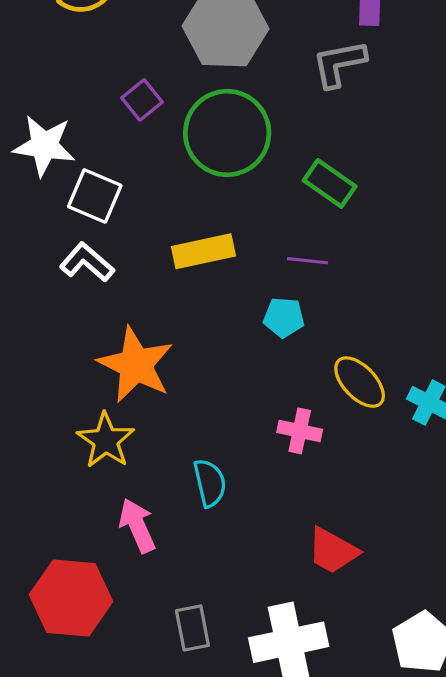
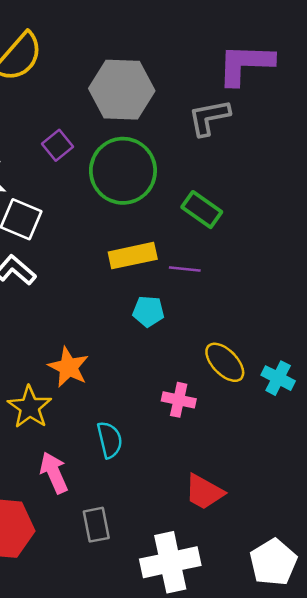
yellow rectangle: (203, 251) -> (133, 256), moved
cyan pentagon: (284, 317) -> (148, 311), moved
orange star: (136, 365) -> (68, 367), moved, size x0.7
gray rectangle: (192, 628) -> (96, 525), moved

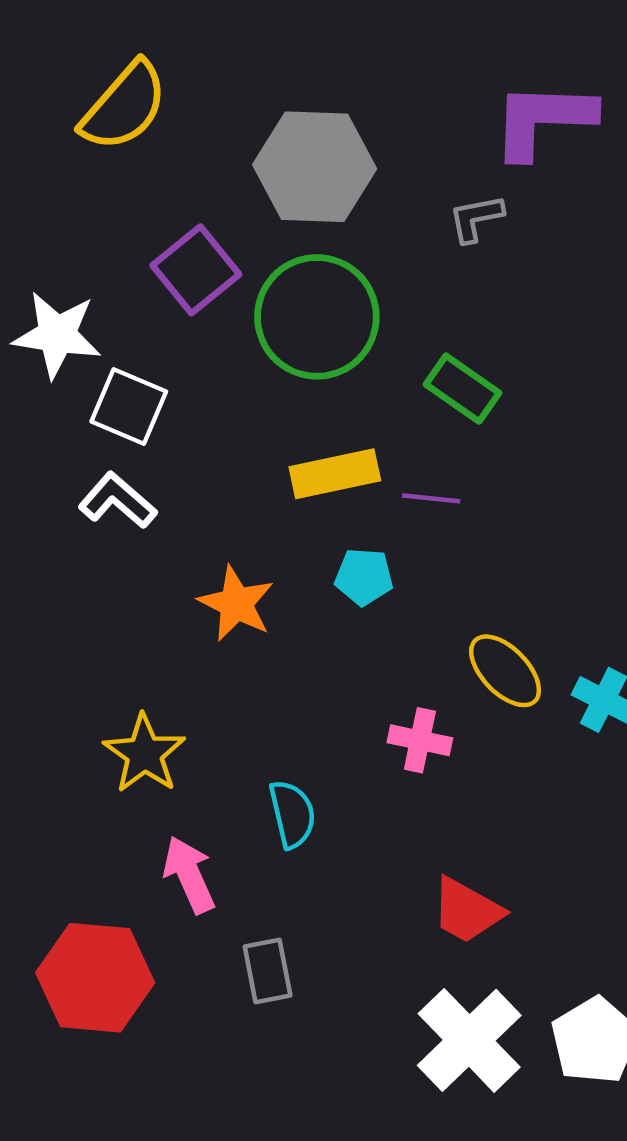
gray L-shape: (209, 117) -> (476, 218), size x0.7
purple square: (58, 145) -> (196, 270), size x1.5
orange star: (68, 367) -> (236, 604), moved
white cross: (170, 562) -> (469, 1040), moved, turned -32

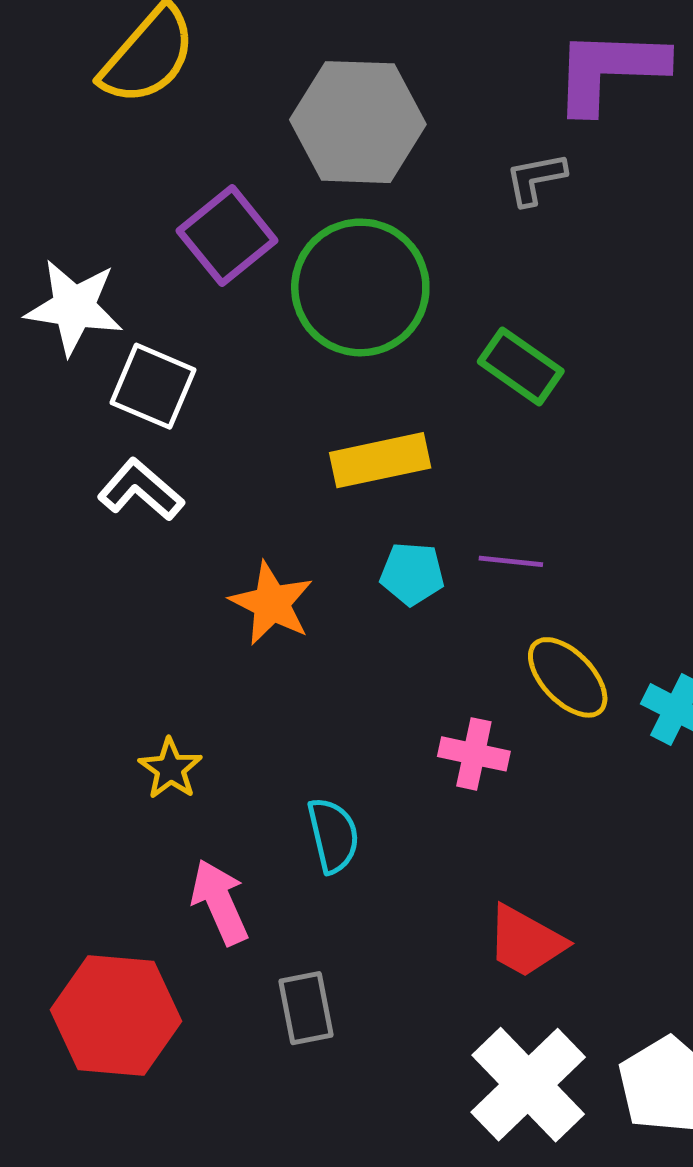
purple line: (431, 498) -> (511, 561), moved
yellow star: (144, 754) -> (170, 769), size x0.7

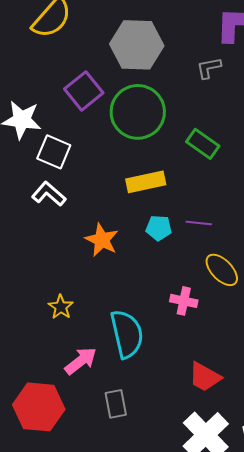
cyan semicircle: (333, 835) -> (127, 334), size x1.6
pink arrow: (220, 902) -> (81, 361), turned 76

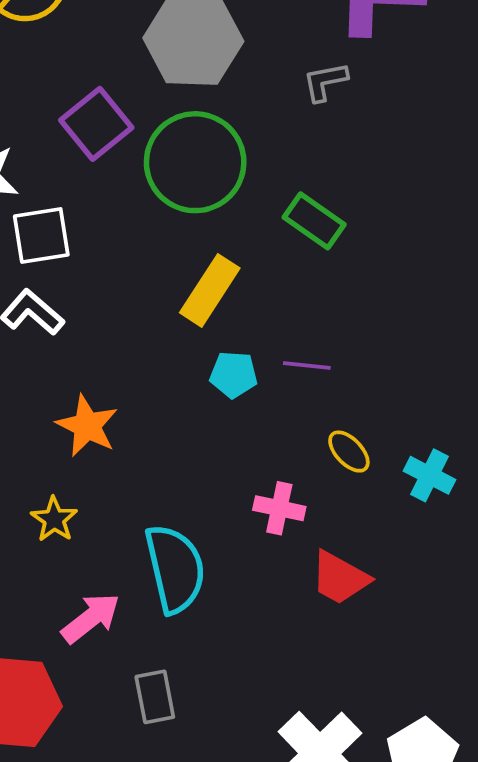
white square: (54, 152) -> (41, 235), turned -32
yellow rectangle: (146, 182) -> (210, 290), turned -45
orange star: (102, 240) -> (87, 426), moved
yellow ellipse: (222, 270) -> (349, 452), size x0.7
red trapezoid: (205, 377) -> (340, 578), moved

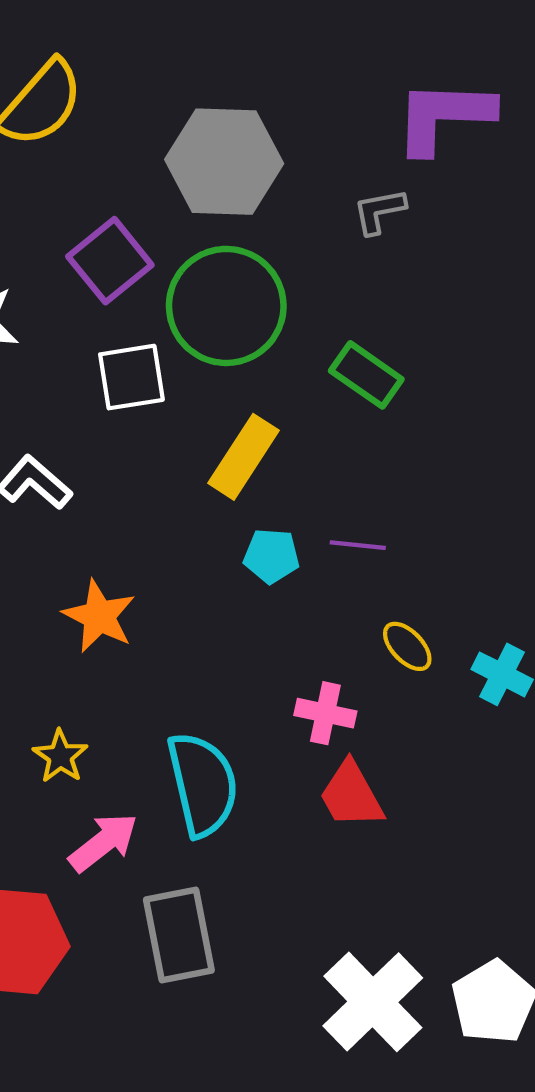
white square: (41, 235) -> (131, 377), moved
yellow star: (54, 519) -> (60, 756), moved
red trapezoid: (340, 578) -> (351, 795), moved, turned 32
gray rectangle: (155, 697) -> (179, 935), size x1.5

